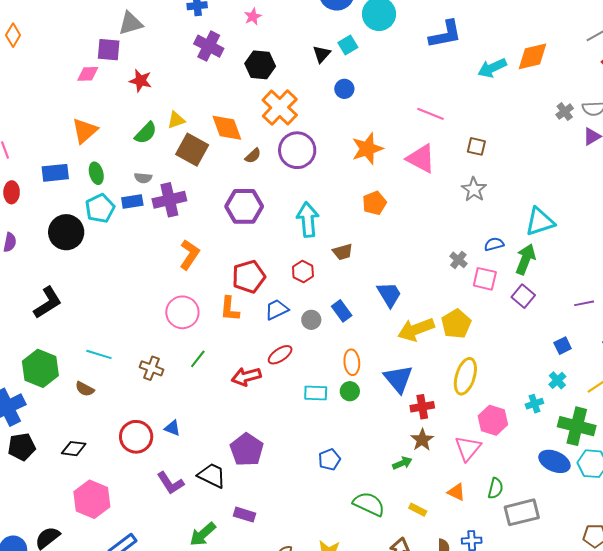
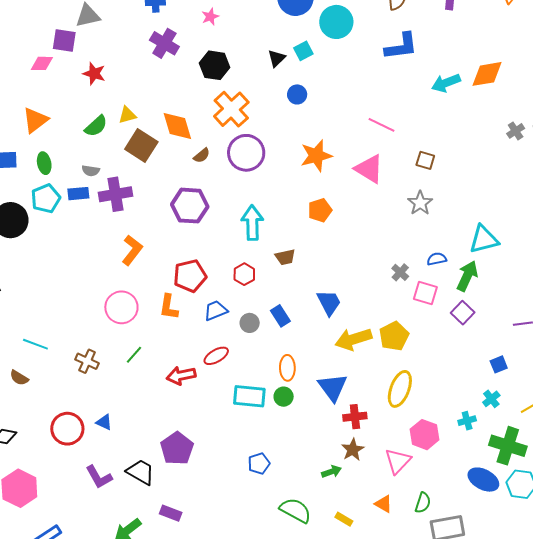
cyan rectangle: (316, 393) -> (249, 396), size x1.4

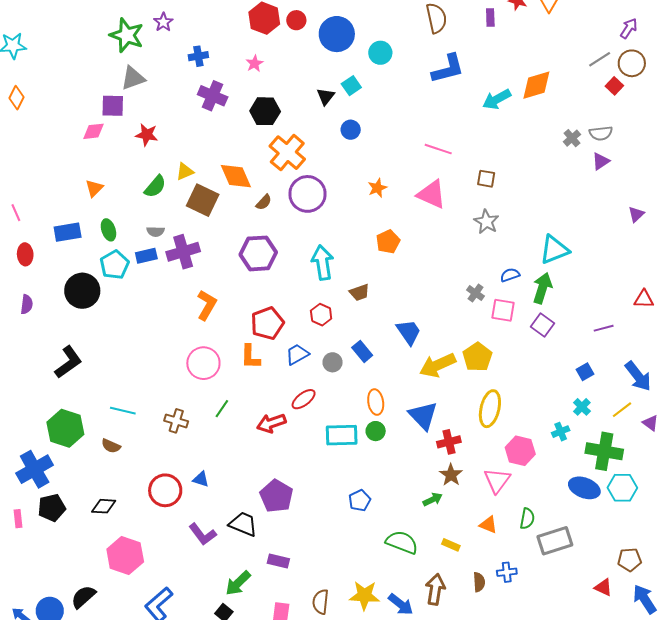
cyan circle: (336, 22) -> (380, 53), size x0.7
orange triangle: (35, 120) -> (94, 188), size x0.7
orange star: (316, 156) -> (377, 188), size x0.6

